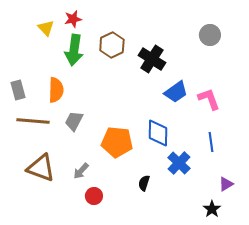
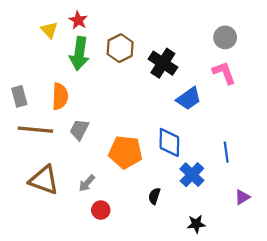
red star: (73, 19) -> (78, 20), turned -30
pink L-shape: (209, 99) -> (224, 73), moved
black star: (212, 209) -> (196, 224), moved, turned 30

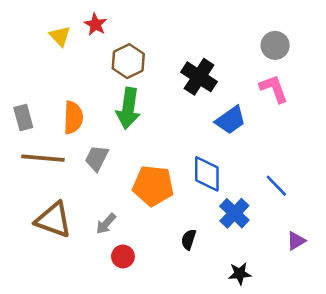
brown hexagon: (120, 48) -> (128, 61), moved
green arrow: (79, 54) -> (128, 108), moved
blue line: (226, 152) -> (276, 186), turned -36

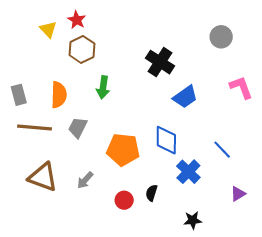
brown hexagon: (128, 61) -> (82, 49), moved
pink L-shape: (274, 89) -> (241, 87), moved
green arrow: (128, 108) -> (103, 87), size x0.7
red circle: (123, 257) -> (124, 200), moved

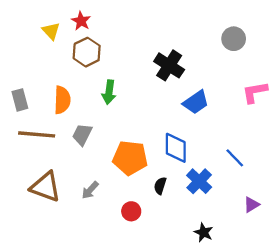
pink L-shape: (241, 87) -> (255, 92), turned -80
black semicircle: (152, 193) -> (160, 186), moved
black star: (193, 220) -> (204, 232), turned 30

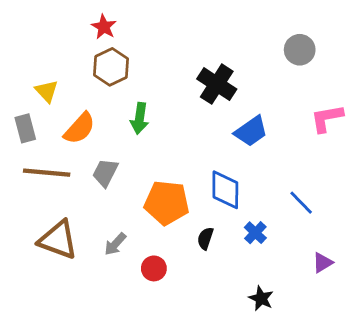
yellow triangle: (51, 31) -> (47, 91), moved
orange semicircle: (62, 100) -> (80, 128), turned 40
blue cross: (199, 181) -> (255, 233), size x0.7
red circle: (131, 211) -> (154, 268), moved

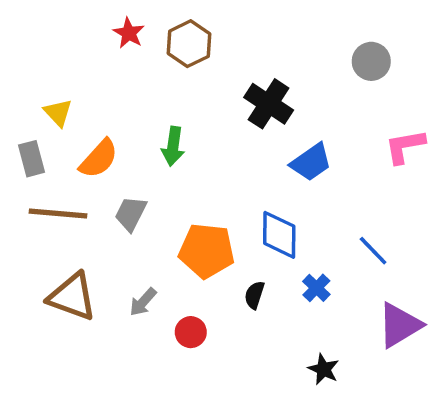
brown hexagon: (111, 67) -> (189, 44), moved
purple triangle: (323, 263) -> (400, 325), size x1.8

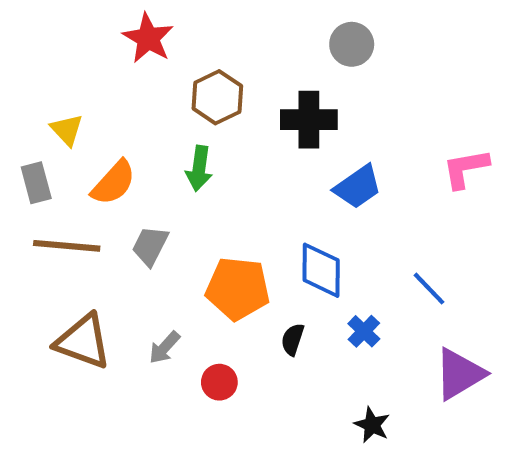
red star: (129, 33) -> (148, 38), size x1.4
brown hexagon: (189, 44) -> (217, 97), moved
gray circle: (371, 61) -> (352, 44), moved
black cross: (269, 104) -> (309, 120), turned -33

